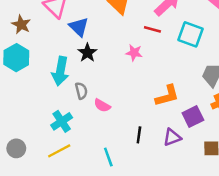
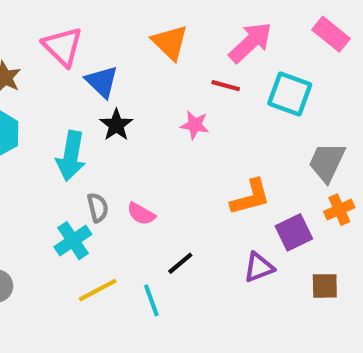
gray semicircle: (81, 91) -> (98, 208), moved
black line: (139, 135) -> (180, 263), moved, turned 42
yellow line: (59, 151) -> (98, 290), moved

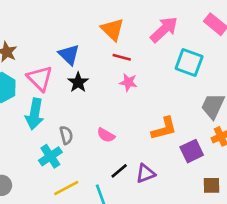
pink triangle: (63, 47) -> (40, 78), moved
red line: (226, 86) -> (122, 57), moved
cyan arrow: (71, 156) -> (35, 114), moved
pink semicircle: (141, 214) -> (106, 135), moved
purple triangle: (259, 267) -> (145, 173), moved

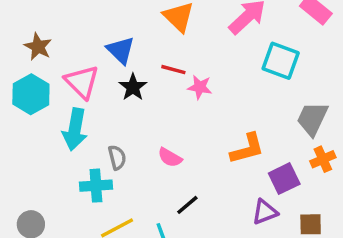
red line: (122, 57) -> (173, 70), moved
cyan cross: (50, 156) -> (96, 186), turned 30
purple triangle: (145, 173) -> (265, 212), moved

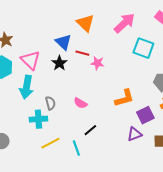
blue triangle: (121, 50) -> (63, 42), moved

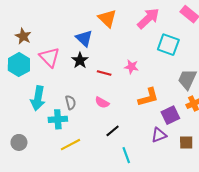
red line: (82, 53) -> (104, 73), moved
pink star: (97, 63) -> (131, 67), moved
cyan arrow: (26, 87) -> (38, 98), moved
cyan line: (76, 148) -> (126, 155), moved

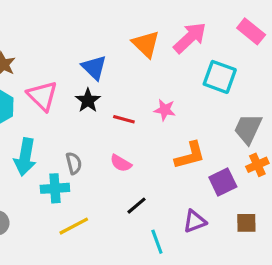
orange triangle: (107, 18) -> (146, 44), moved
purple triangle: (159, 135) -> (195, 221), moved

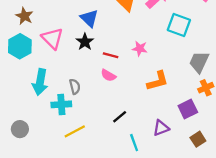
pink semicircle: (121, 163) -> (108, 75), moved
purple square: (223, 182) -> (188, 109), moved
brown square: (246, 223) -> (198, 139), moved, turned -32

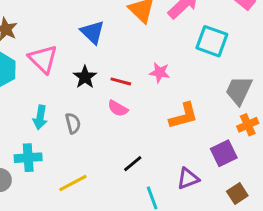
black star: (85, 42) -> (85, 77), moved
cyan arrow: (40, 82) -> (40, 117), moved, size x0.7
cyan cross: (61, 104) -> (28, 158), moved

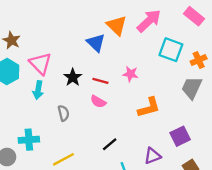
blue triangle: (92, 32) -> (96, 43), moved
cyan arrow: (40, 117) -> (38, 90), moved
orange cross: (248, 125) -> (199, 60), moved

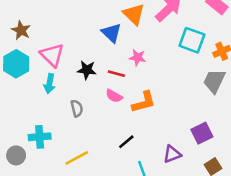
pink star: (130, 74) -> (137, 58), moved
black star: (73, 77) -> (87, 70), turned -30
orange L-shape: (149, 107) -> (144, 102), moved

